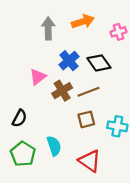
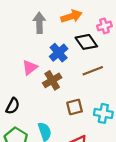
black diamond: (99, 63) -> (86, 42), moved
brown line: (89, 92) -> (93, 71), moved

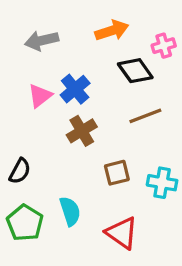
gray arrow: (39, 23) -> (42, 41), moved, turned -102
blue cross: (59, 53) -> (75, 89), moved
pink triangle: (30, 68) -> (40, 96), moved

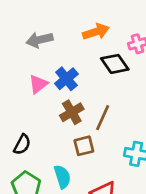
brown line: (145, 116) -> (103, 118), moved, turned -45
brown square: (117, 173) -> (84, 146), moved

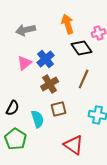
orange arrow: (96, 32) -> (68, 24), turned -90
brown line: (103, 118) -> (84, 79), moved
cyan semicircle: (62, 177) -> (38, 119), moved

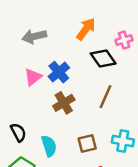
orange arrow: (68, 24) -> (86, 29), turned 54
black semicircle: (13, 108) -> (18, 132), turned -56
brown square: (59, 109) -> (87, 143), moved

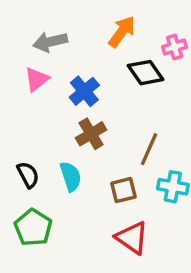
pink triangle: (33, 77) -> (37, 79), moved
brown line: (106, 97) -> (149, 149), moved
cyan semicircle: (49, 146) -> (71, 176), moved

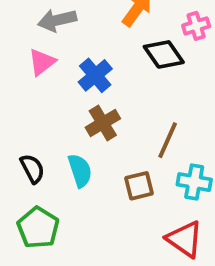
red triangle: (132, 238) -> (185, 239), moved

